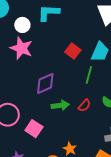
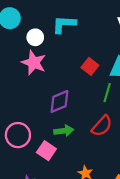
green arrow: (60, 105) -> (64, 131), moved
red semicircle: (84, 105) -> (102, 126), size x1.5

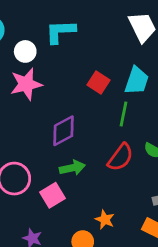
pink star: (34, 63) -> (26, 84), turned -30
pink square: (46, 151) -> (52, 195), turned 30

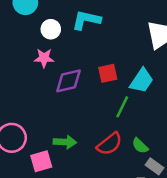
red square: (99, 82) -> (108, 73), turned 30
pink star: (26, 84) -> (44, 58), size x0.7
purple diamond: (64, 131) -> (69, 81), moved

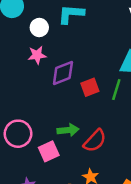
red square: (108, 73) -> (90, 87), moved
red semicircle: (110, 144) -> (95, 141), moved

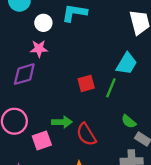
purple diamond: (63, 73) -> (24, 74), moved
red semicircle: (95, 141) -> (86, 134), turned 100

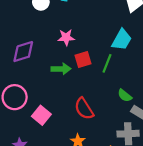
pink star: (39, 49) -> (66, 37), moved
green arrow: (62, 122) -> (61, 69), moved
pink square: (42, 140) -> (41, 115), turned -30

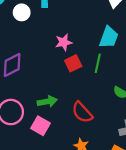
pink star: (66, 37) -> (64, 42), moved
green arrow: (61, 69) -> (47, 101), moved

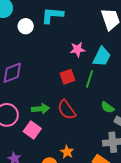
pink star: (64, 42) -> (77, 49), moved
red semicircle: (82, 112) -> (67, 110), moved

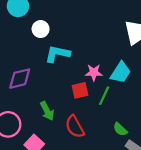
cyan L-shape: (52, 15) -> (57, 54), moved
pink star: (77, 49) -> (94, 73), moved
green arrow: (41, 109) -> (47, 111), moved, turned 60

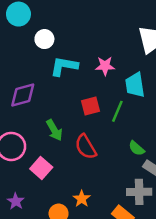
pink star: (94, 73) -> (105, 66), moved
cyan trapezoid: (121, 73) -> (135, 85), turned 140

